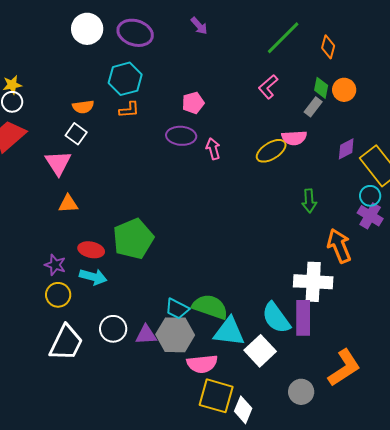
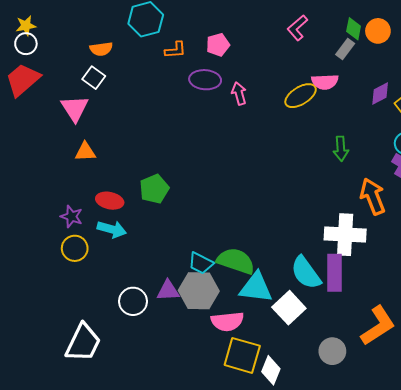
orange L-shape: (129, 110) -> (175, 50), moved
green pentagon: (133, 239) -> (154, 189), size x0.7
white circle: (113, 329) -> (133, 301), moved
white trapezoid: (66, 343) -> (83, 343), moved

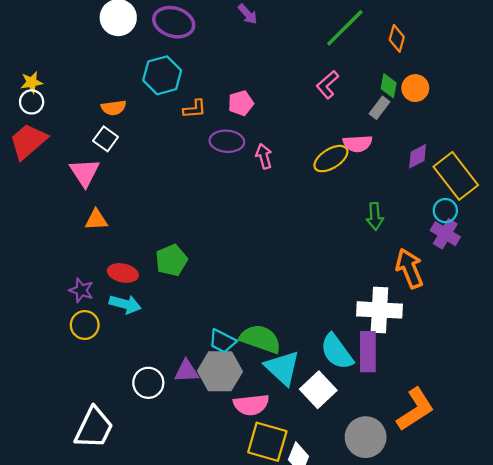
cyan triangle: (256, 288) -> (282, 368), turned 36
gray circle: (332, 351) -> (366, 437), size x1.4

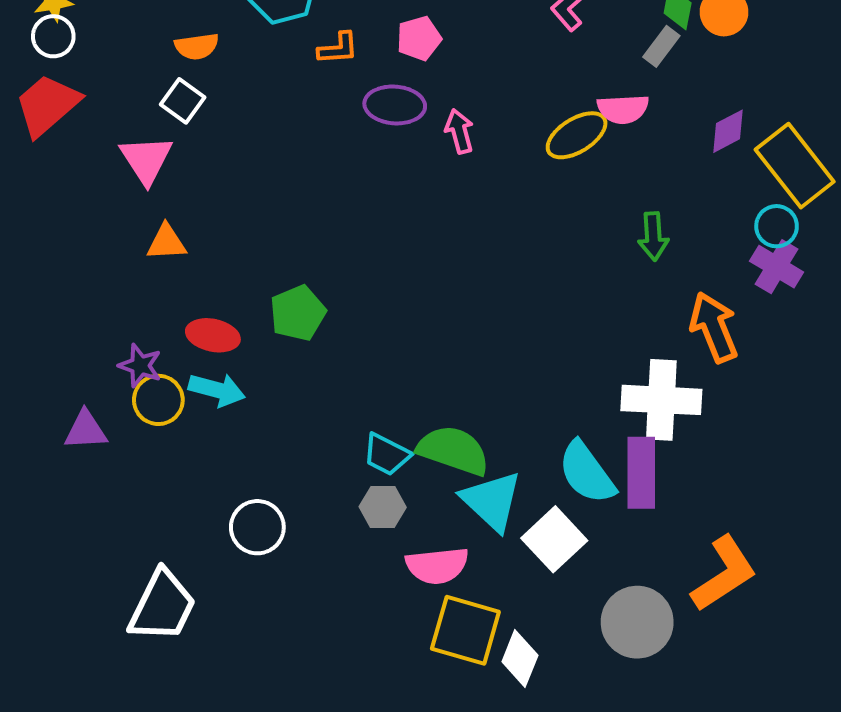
yellow circle: (85, 325) -> (158, 400), moved
purple triangle: (186, 371) -> (86, 430), moved
gray hexagon: (220, 371) -> (383, 507), size x0.6

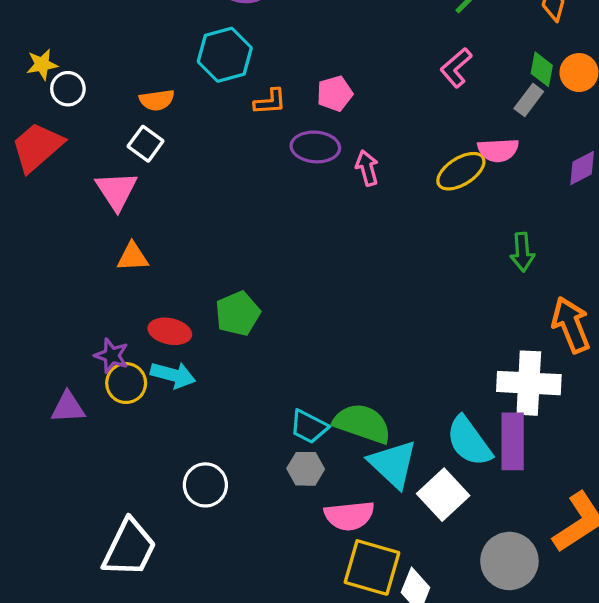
white circle: (53, 36) -> (68, 89), moved

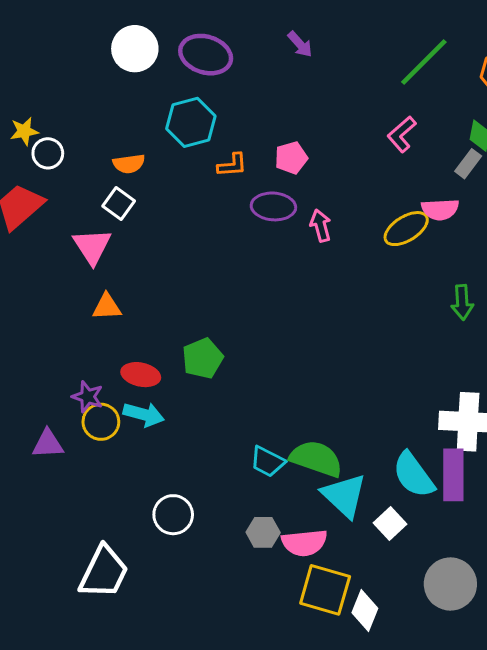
gray hexagon: (306, 469) -> (263, 532), moved
white square: (443, 495) -> (390, 524), size x0.7

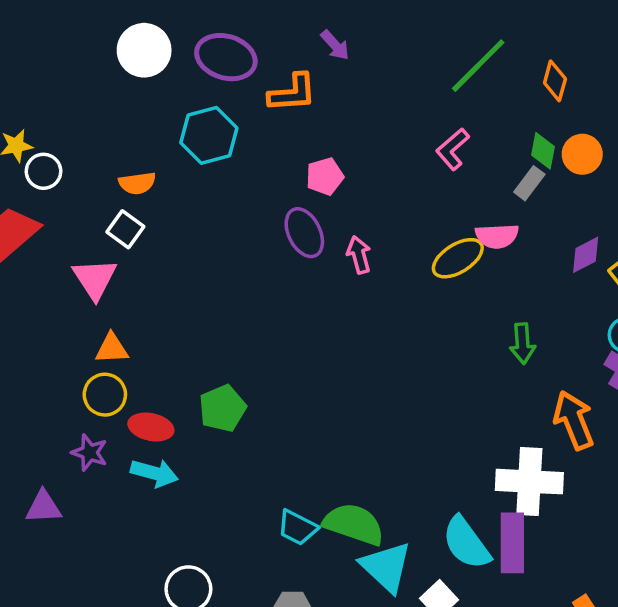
orange L-shape: (232, 165) -> (292, 93), moved, size x1.4
purple ellipse: (273, 206) -> (304, 233), turned 60
yellow circle: (101, 422) -> (105, 395), moved

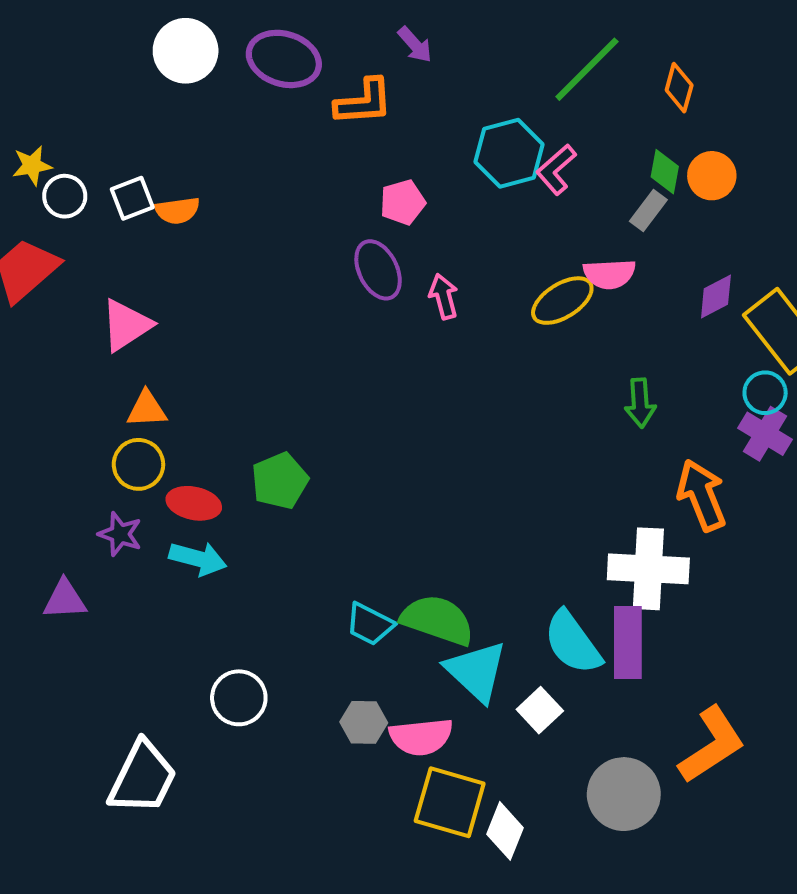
cyan hexagon: (209, 135) -> (509, 153), moved
white square: (125, 229) -> (132, 198), moved, turned 33
pink triangle: (95, 279) -> (126, 325), turned 30

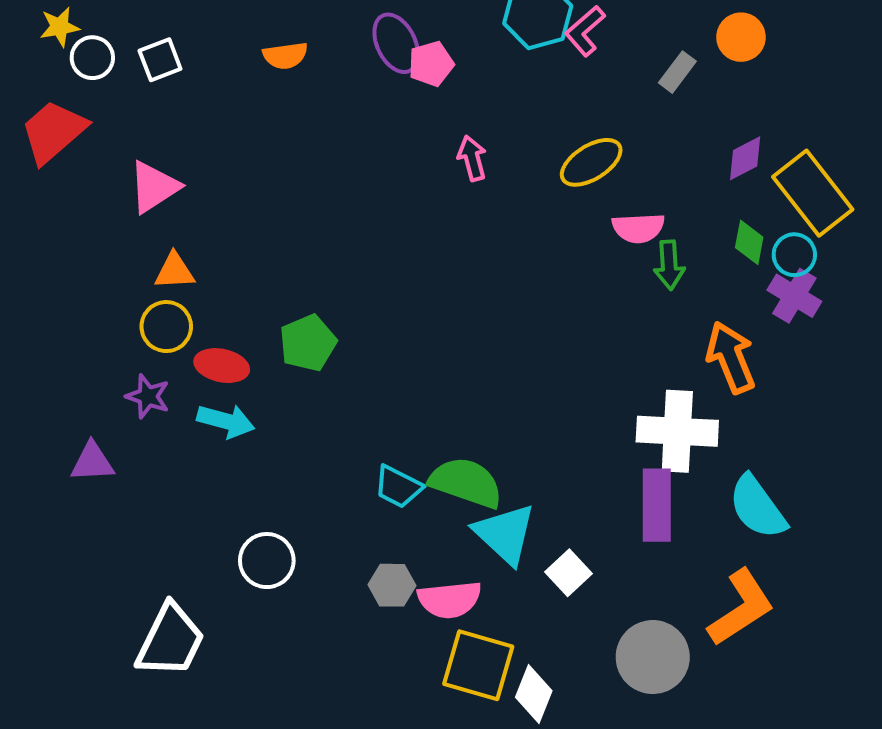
green diamond: (665, 172) -> (749, 242), moved
orange semicircle: (177, 210) -> (285, 56), moved
purple ellipse: (378, 270) -> (396, 43), moved
pink semicircle: (609, 274) -> (638, 228), moved
cyan semicircle: (573, 643) -> (757, 507), moved

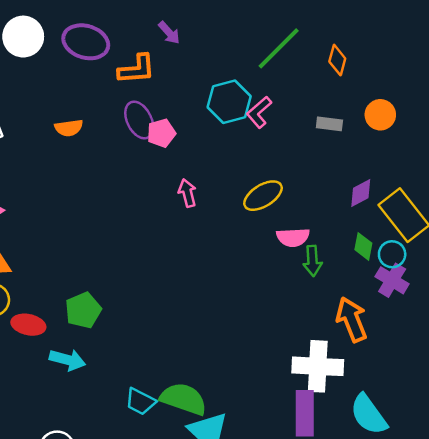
orange circle: (741, 37) -> (380, 115), moved
gray rectangle: (677, 72) -> (329, 124), moved, turned 60
cyan arrow: (226, 421) -> (67, 360), moved

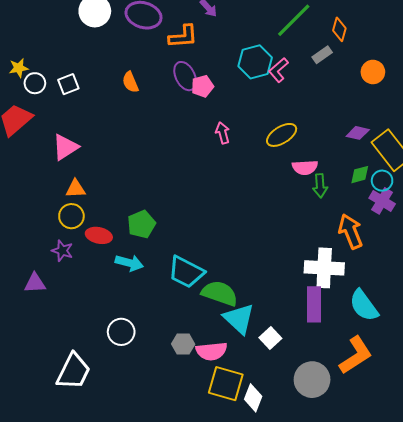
gray rectangle: (329, 124) -> (322, 55), moved, turned -42
orange semicircle: (69, 128) -> (130, 82), turned 75
purple diamond: (361, 193) -> (358, 133), turned 40
green diamond: (363, 246) -> (360, 175), turned 65
cyan trapezoid: (140, 402) -> (186, 272), moved, size x1.5

